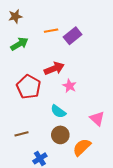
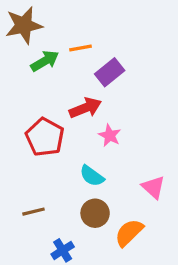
brown star: (15, 16) -> (24, 25), size x1.6
purple rectangle: (73, 36) -> (110, 72), moved
green arrow: (19, 44) -> (45, 61), moved

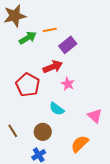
brown line: (33, 212) -> (13, 131), moved, turned 72
brown circle: (95, 213) -> (43, 132), moved

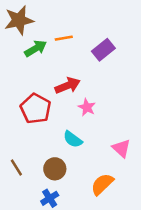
purple rectangle: (68, 45) -> (103, 50), moved

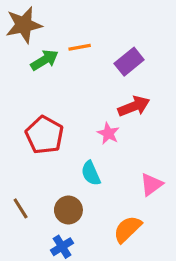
red arrow: (68, 86) -> (134, 106), moved
cyan semicircle: (73, 139) -> (91, 173), turned 30
pink triangle: (121, 148) -> (151, 184), turned 42

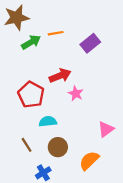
red arrow: (134, 106) -> (60, 76), moved
cyan semicircle: (91, 173) -> (48, 121), moved, turned 108
brown line: (21, 208) -> (27, 145), moved
brown circle: (68, 210) -> (58, 147), moved

